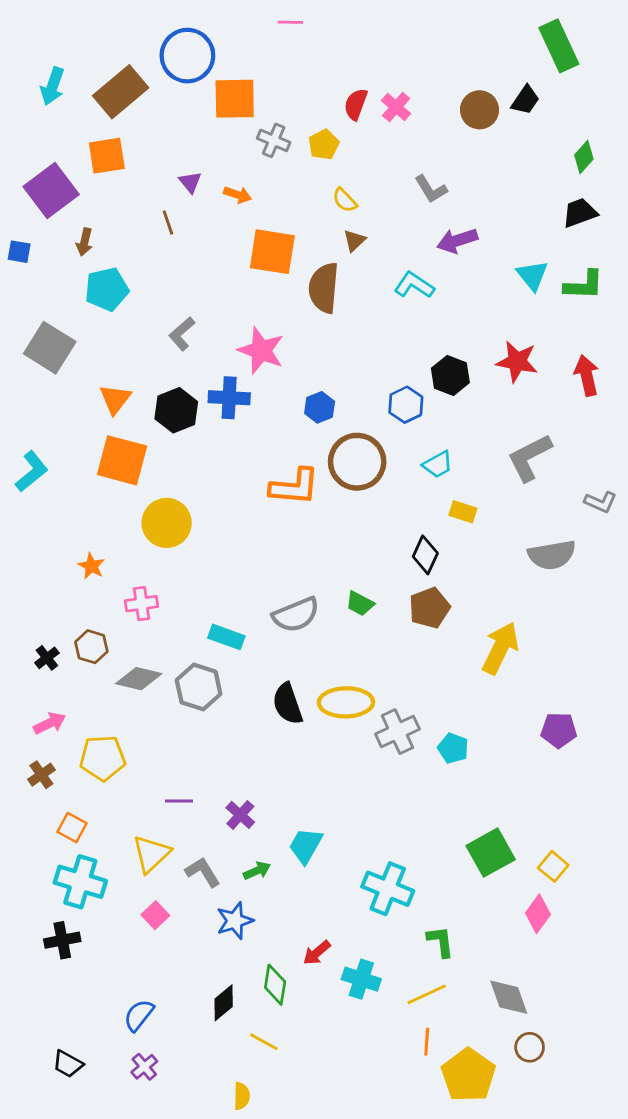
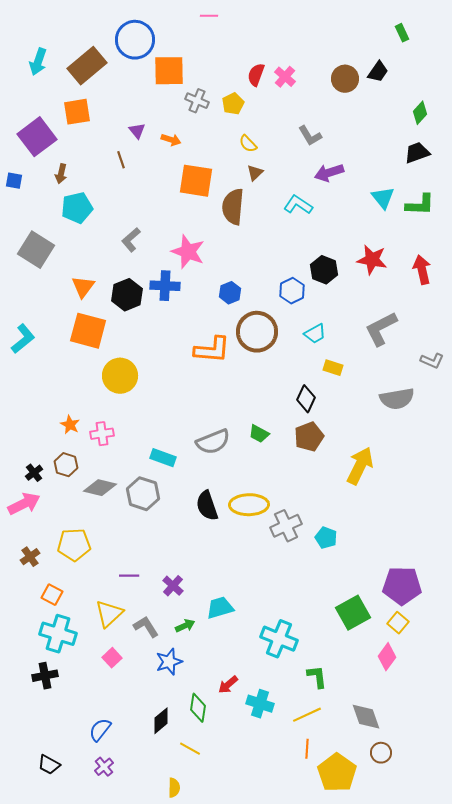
green rectangle: (559, 46) -> (402, 33), size x0.5
orange star: (91, 566) -> (70, 425), moved
pink arrow: (50, 723) -> (24, 504), moved, size x1.4
purple pentagon: (559, 730) -> (402, 586), moved, size x1.5
cyan trapezoid: (306, 846) -> (220, 608), turned 44

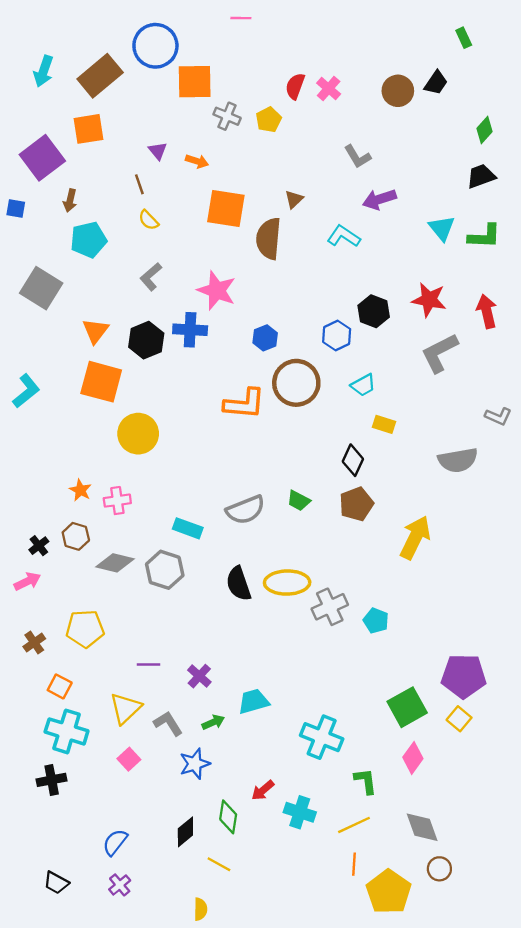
yellow semicircle: (248, 144) -> (149, 220), moved
gray L-shape: (381, 329) -> (439, 353), moved
pink arrow: (24, 504) -> (27, 581), size x0.7
pink diamond: (387, 657) -> (413, 758), moved

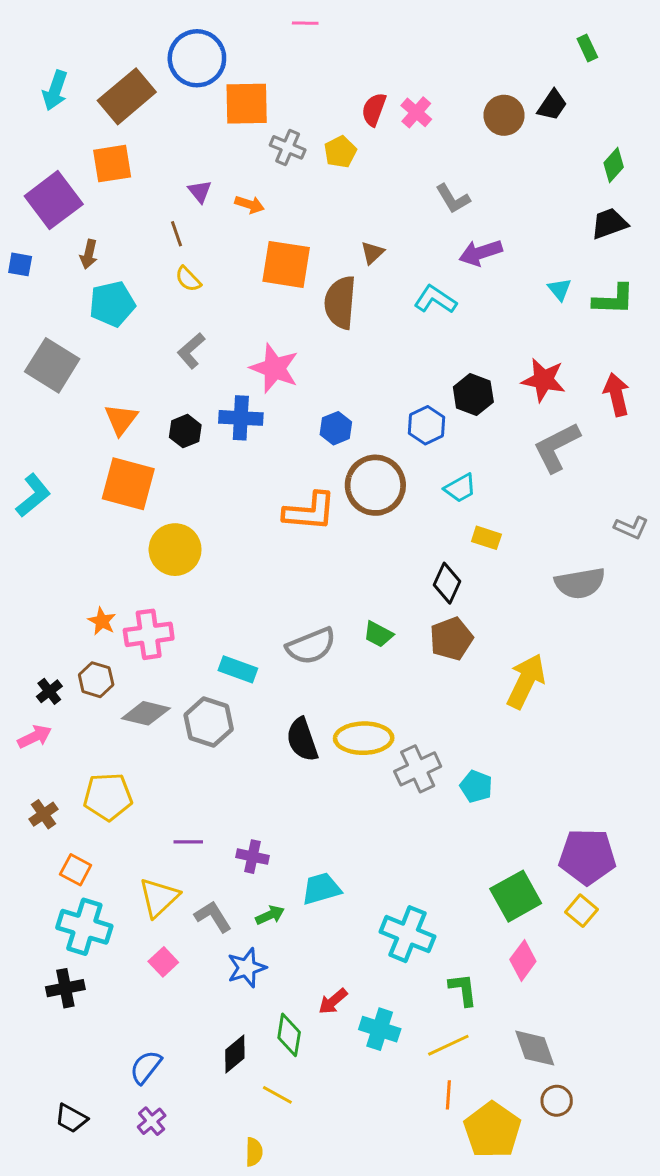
cyan triangle: (442, 228) -> (560, 289), size x0.7
black hexagon: (146, 340) -> (185, 431), size x0.7
pink cross: (117, 501) -> (149, 634), size x1.4
purple cross: (199, 676) -> (253, 857), turned -30

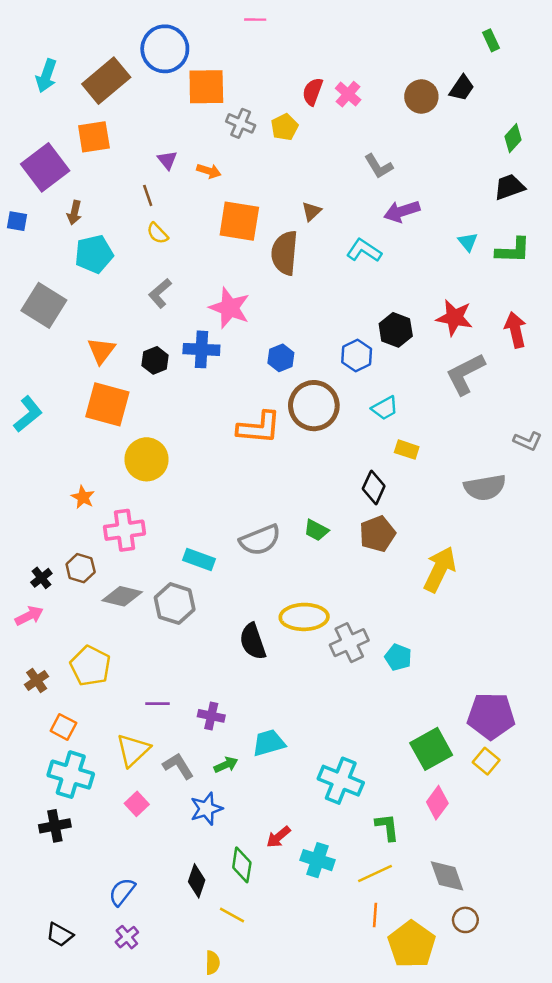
orange star: (102, 621) -> (83, 497), moved
black semicircle: (302, 740) -> (253, 641), moved
yellow pentagon: (108, 797) -> (90, 666), turned 30
black diamond: (235, 1054) -> (197, 881), turned -32

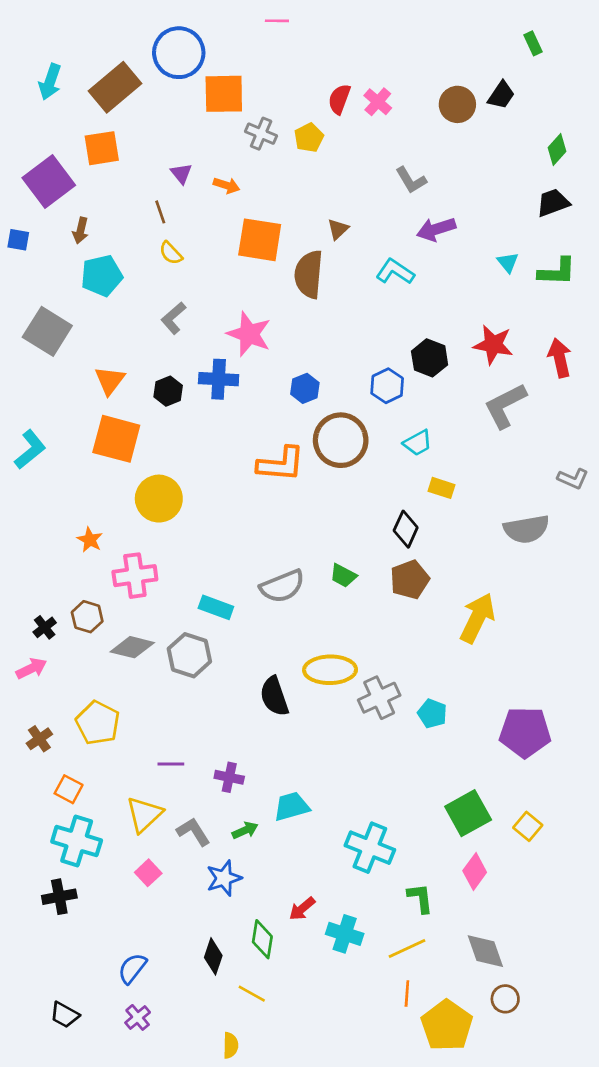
purple pentagon: (491, 716) -> (525, 732), moved

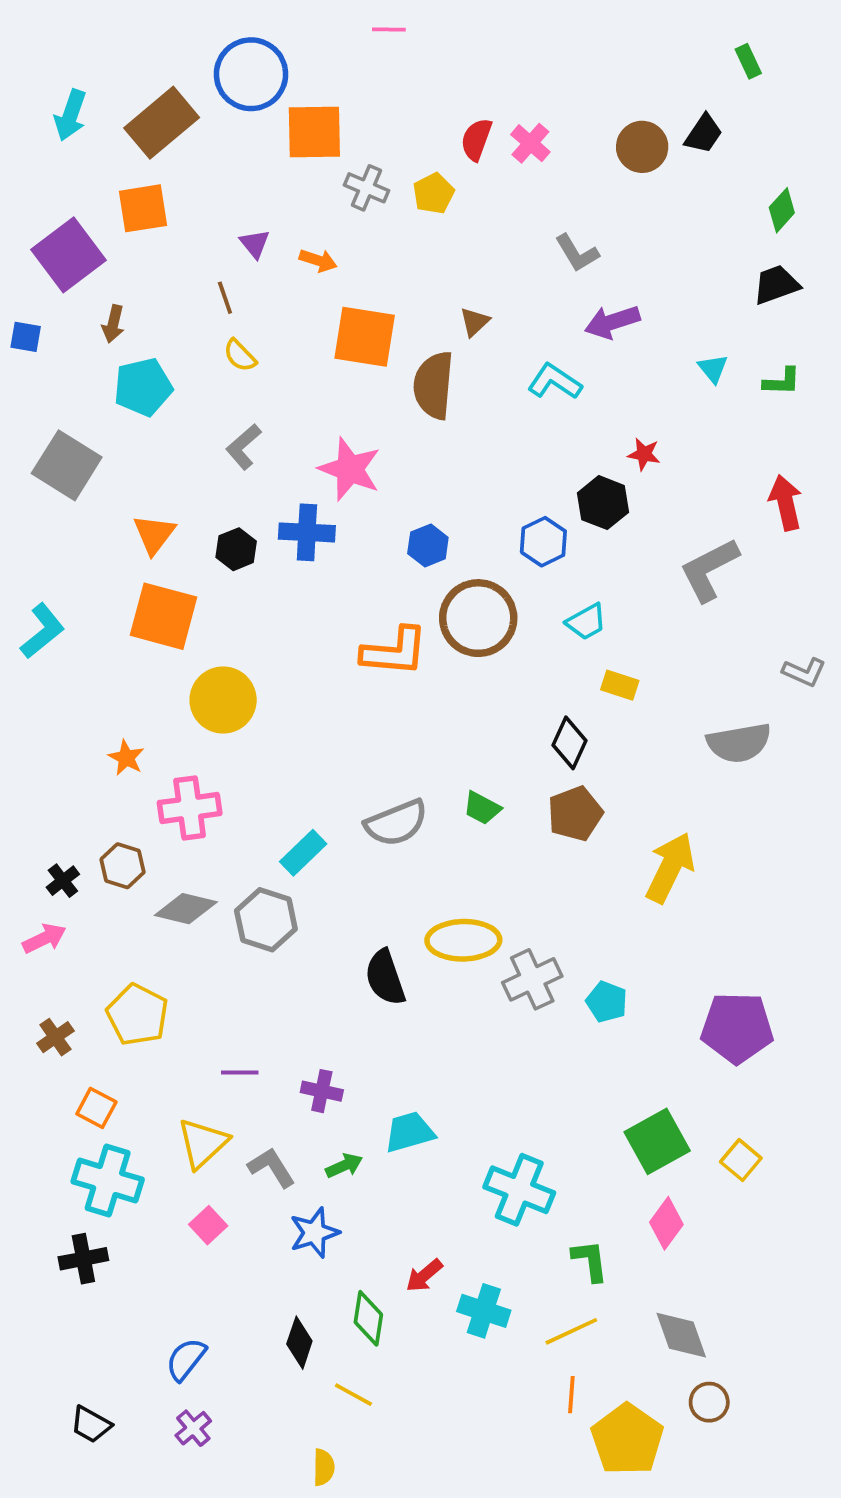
green L-shape: (557, 272) -> (782, 382), size x0.7
red star: (493, 345) -> (644, 454), moved, size x0.6
cyan rectangle: (216, 607) -> (303, 853), turned -64

